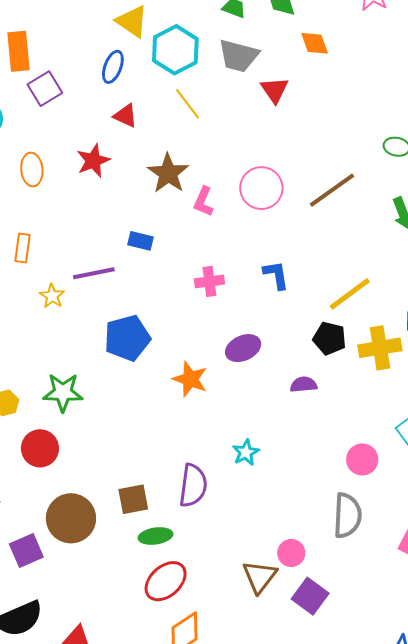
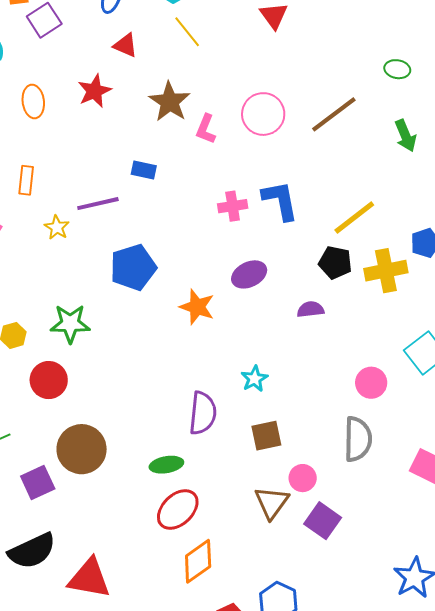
blue L-shape: (276, 275) -> (280, 200), size x1.4
pink cross: (209, 281) -> (233, 206), moved
brown square: (133, 499) -> (266, 436), moved

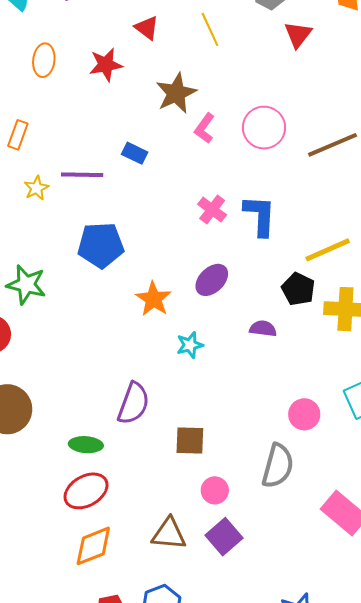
pink cross: (233, 206) -> (212, 210), turned 32
purple ellipse: (249, 274) -> (212, 280), turned -32
cyan star: (254, 379) -> (190, 345), moved
brown triangle: (272, 503) -> (169, 534), moved, turned 45

